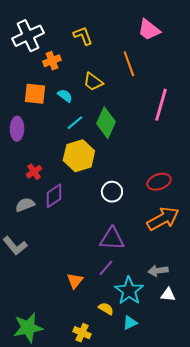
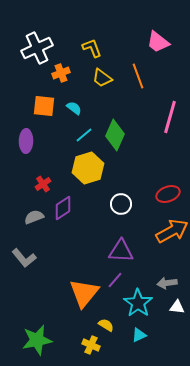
yellow trapezoid: (93, 82) -> (102, 78), moved
orange triangle: (75, 281) -> (84, 293), size x1.8
yellow semicircle: (106, 309) -> (106, 325), moved

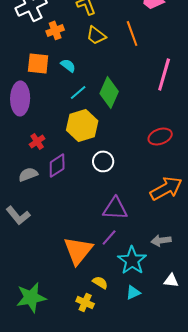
purple ellipse: (26, 141) -> (20, 98), size x1.4
red ellipse: (168, 194) -> (160, 136), moved
white circle: (121, 204) -> (103, 161), moved
white triangle: (177, 307) -> (171, 280), moved

